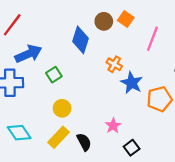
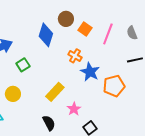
orange square: (126, 19) -> (85, 29), moved
yellow circle: (62, 108) -> (13, 94), moved
yellow rectangle: (59, 137) -> (55, 92), moved

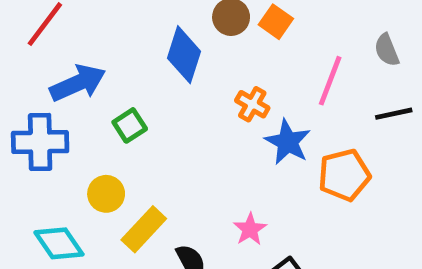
orange square: (85, 29) -> (276, 22), moved
pink line: (108, 34) -> (330, 81), moved
yellow rectangle: (55, 92) -> (144, 229), moved

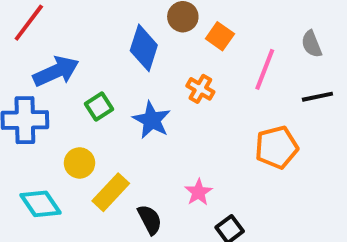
orange square: (276, 22) -> (220, 36), moved
blue star: (288, 142) -> (152, 120), moved

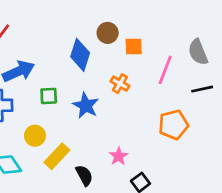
orange square: (220, 36) -> (134, 47), turned -36
gray semicircle: (312, 44) -> (198, 52), size x1.4
green square: (99, 106) -> (49, 96), turned 30

